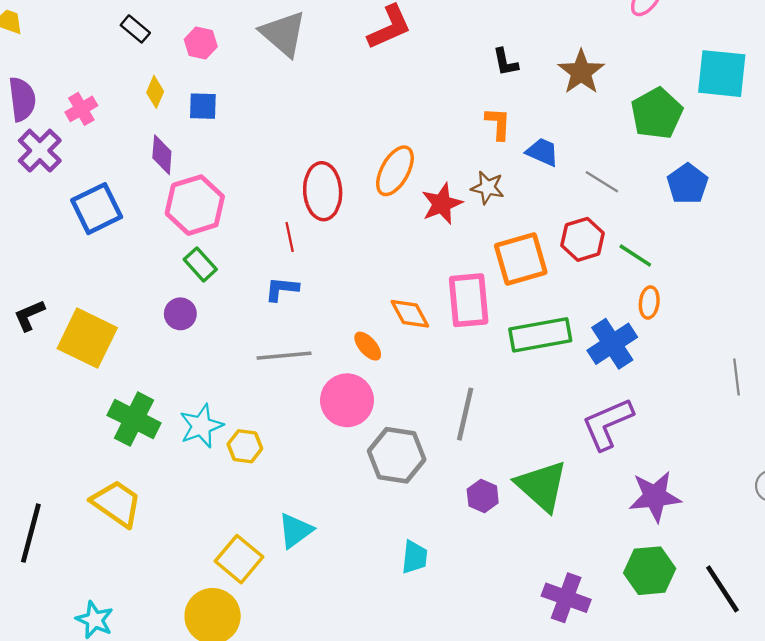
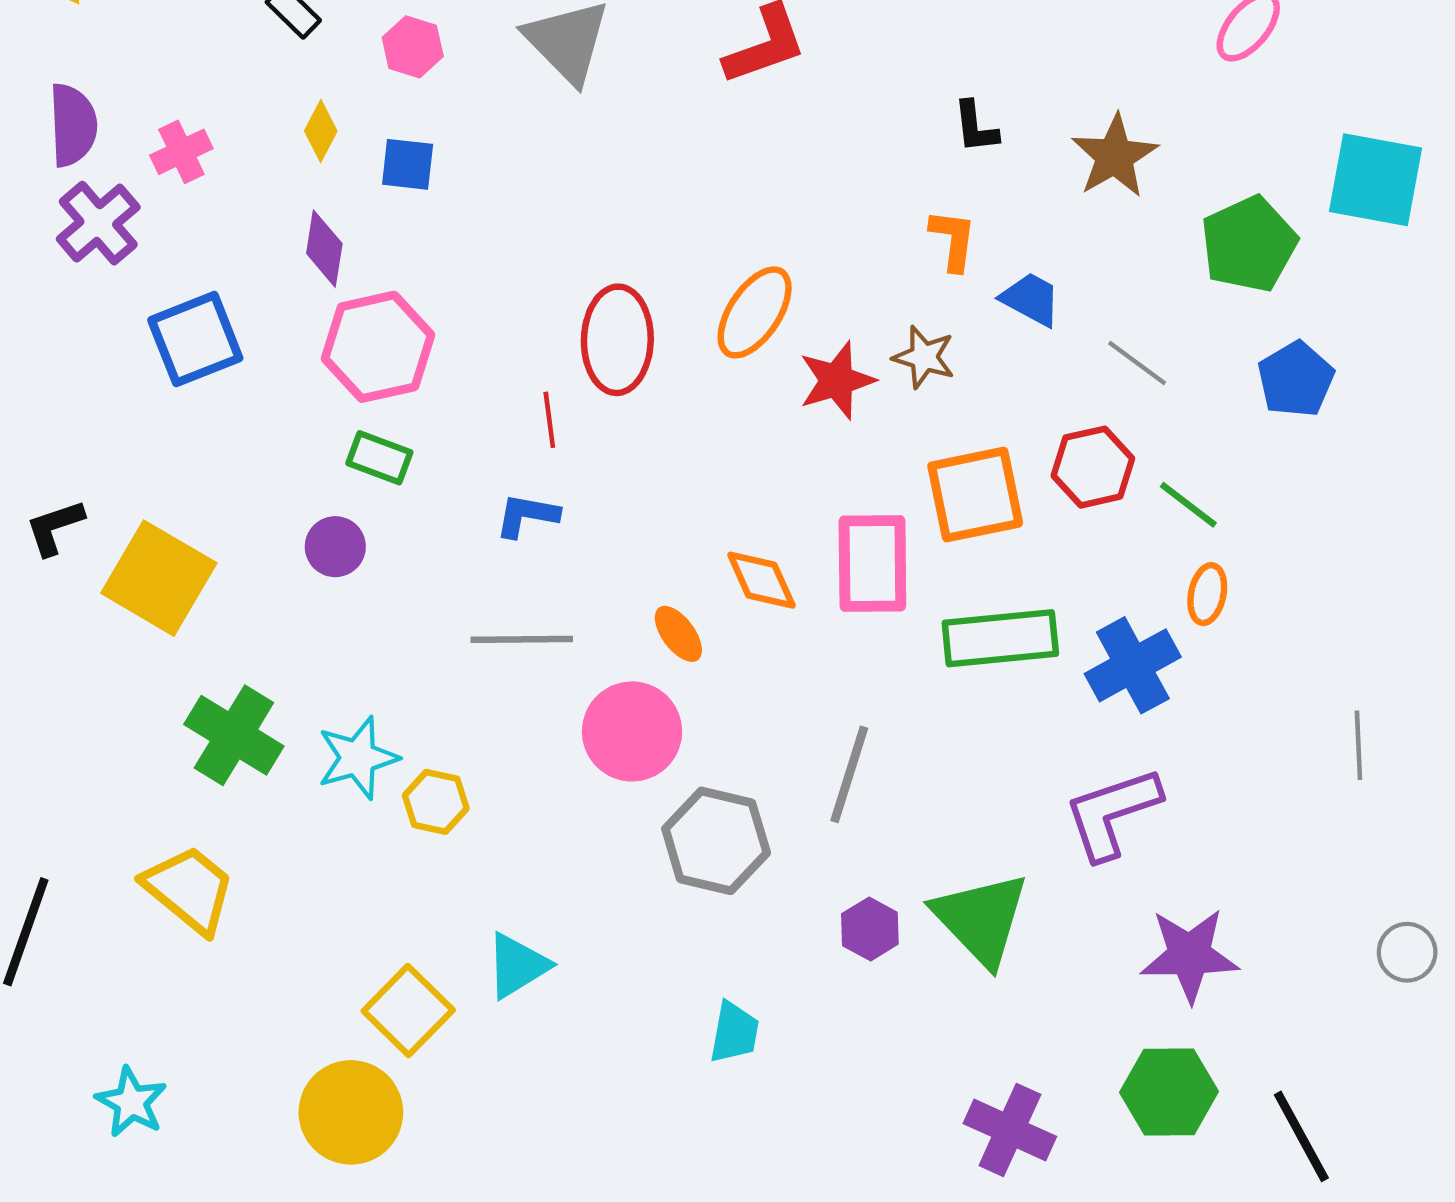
green rectangle: (200, 264) -> (379, 458), turned -32

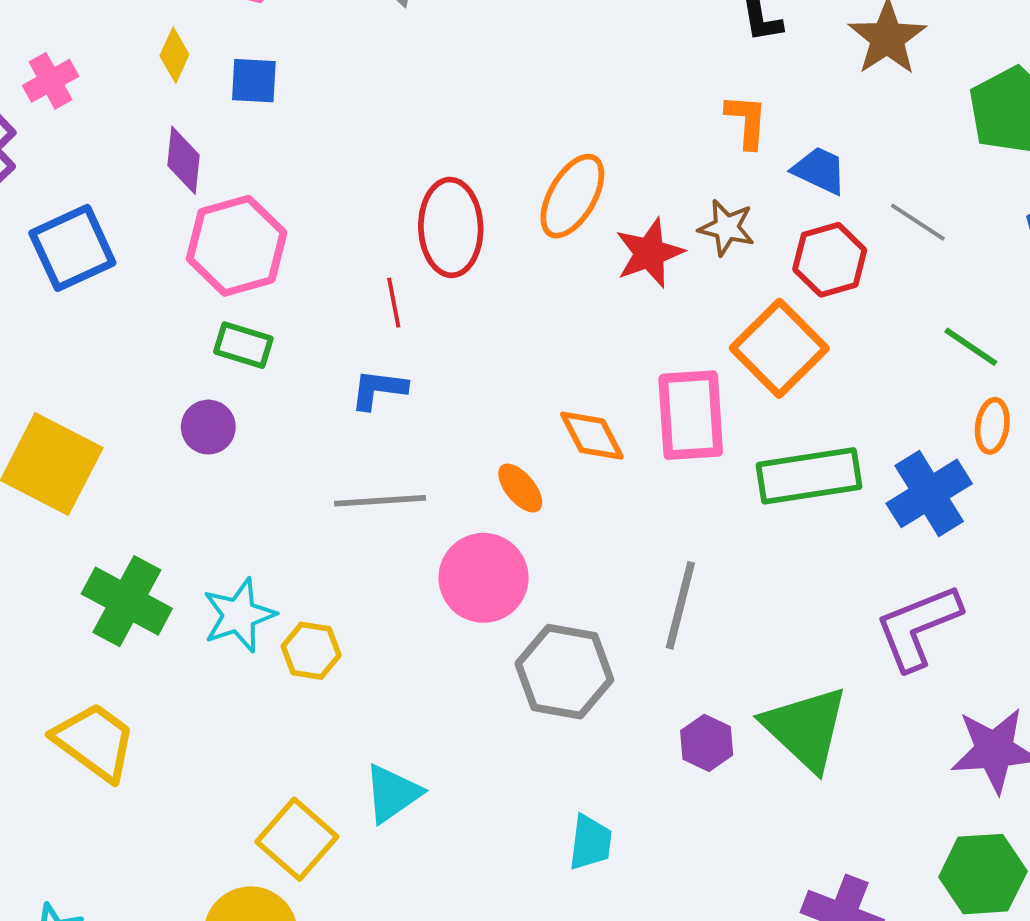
red hexagon: (1093, 467) -> (830, 260), moved
orange square: (975, 495) -> (779, 348), turned -30

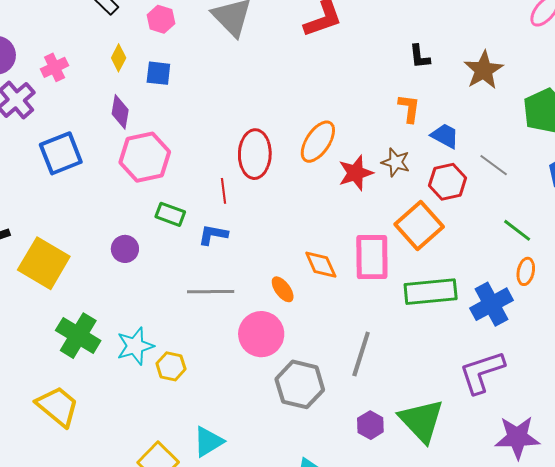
green rectangle: (243, 345) -> (170, 214), moved

